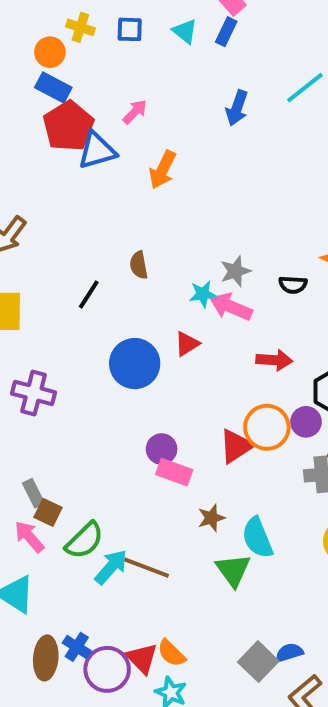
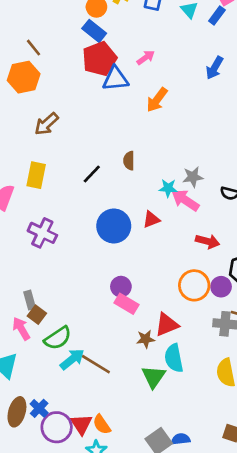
red triangle: (236, 446) -> (167, 325), moved

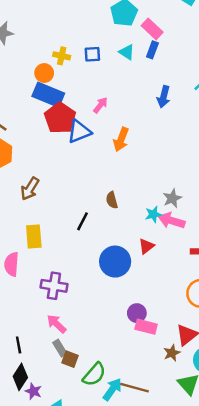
blue rectangle: (94, 31) -> (48, 95), size x1.4
pink arrow: (21, 329) -> (57, 324), moved

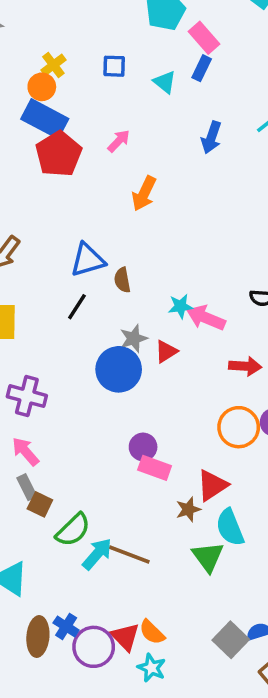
cyan triangle: (127, 52) -> (165, 82), moved
yellow cross: (62, 56) -> (53, 65), moved, turned 35
blue triangle: (79, 131) -> (88, 260), moved
gray star: (172, 198) -> (134, 338), moved

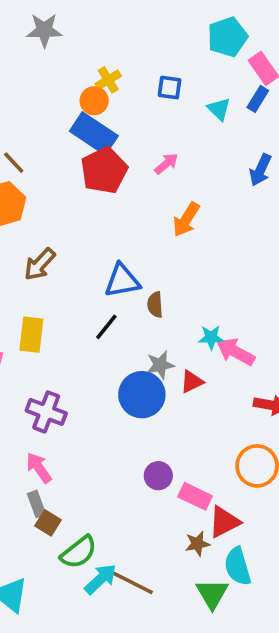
pink rectangle: (155, 468) -> (195, 496), moved

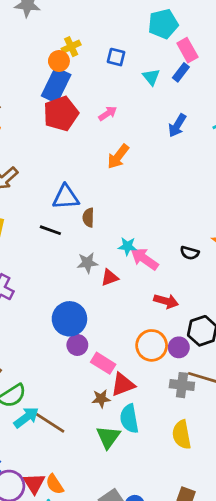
blue rectangle: (94, 133) -> (56, 85), turned 76
black line: (106, 327) -> (50, 230), turned 65
blue circle: (142, 395) -> (69, 319), moved

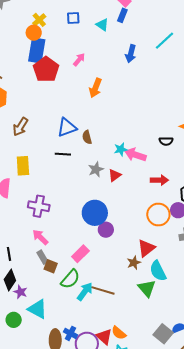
pink rectangle: (103, 363) -> (80, 254), moved, turned -60

